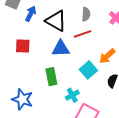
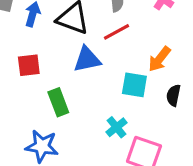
cyan square: (88, 70) -> (134, 85), turned -30
green rectangle: (51, 77) -> (58, 102), moved

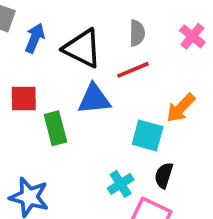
black semicircle: (173, 95) -> (164, 175), moved
green rectangle: (58, 102) -> (55, 128), moved

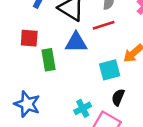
cyan square: (148, 136) -> (110, 70), turned -35
cyan cross: (121, 184) -> (83, 108), moved

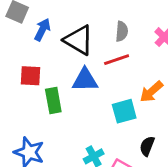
black semicircle: (118, 97) -> (147, 146), moved

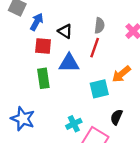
black triangle: (79, 40) -> (65, 31), size x0.6
red line: (117, 60) -> (95, 48), turned -54
red square: (31, 76) -> (43, 46), moved

